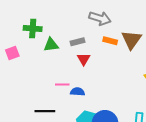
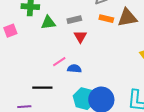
brown triangle: (131, 40) -> (127, 18), turned 45
pink line: (62, 85) -> (59, 62), turned -32

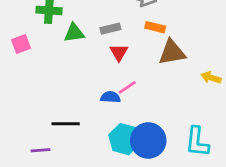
brown triangle: (127, 18) -> (172, 52), moved
pink line: (59, 62) -> (127, 87), moved

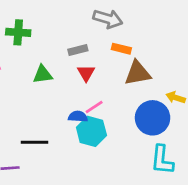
green triangle: (74, 33) -> (43, 74), moved
cyan hexagon: (124, 139) -> (91, 131), moved
blue circle: (148, 140) -> (153, 118), moved

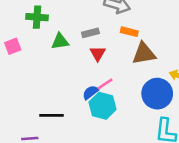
green triangle: (43, 74) -> (60, 41), moved
blue semicircle: (78, 116) -> (90, 92), turned -42

